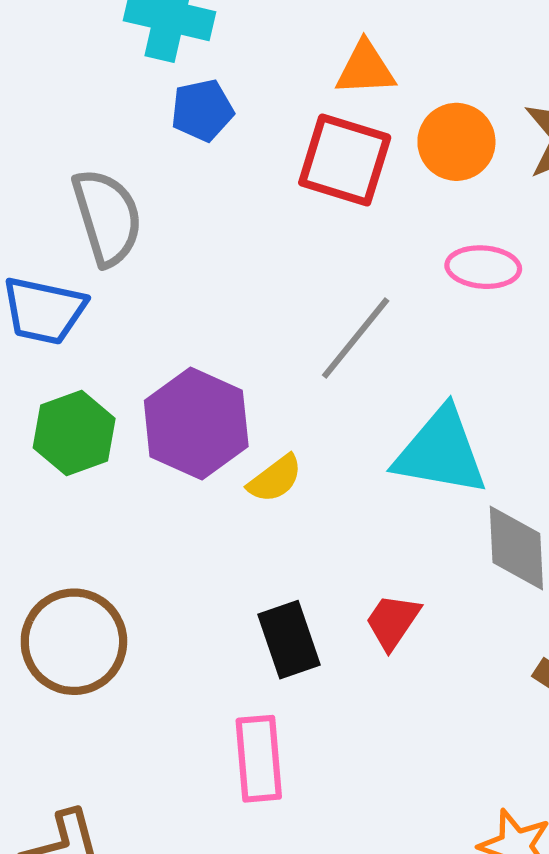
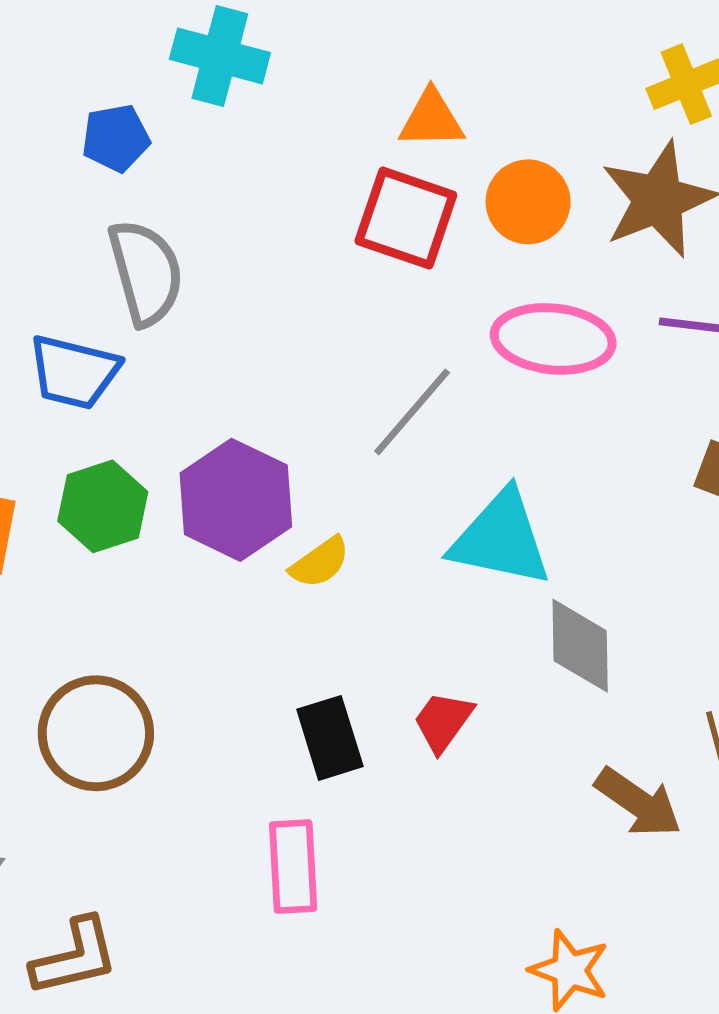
blue pentagon: (202, 110) -> (116, 138), moved
pink ellipse: (483, 267) -> (553, 339), size x1.5

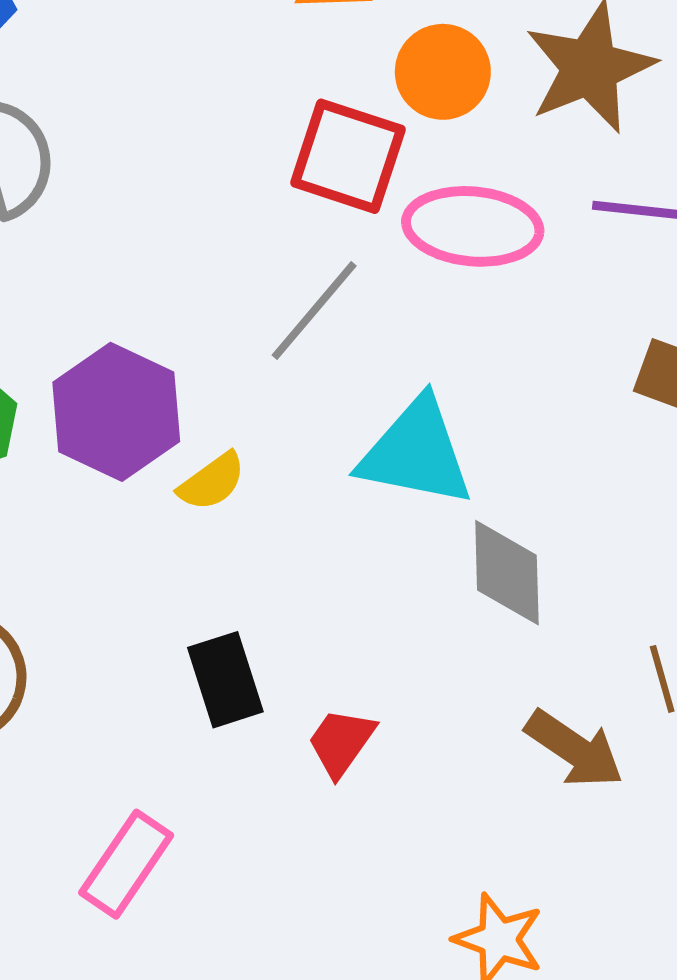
red square: (406, 218) -> (348, 156), moved
red trapezoid: (443, 722) -> (341, 742), moved
pink rectangle: (293, 867) -> (126, 864), moved, turned 38

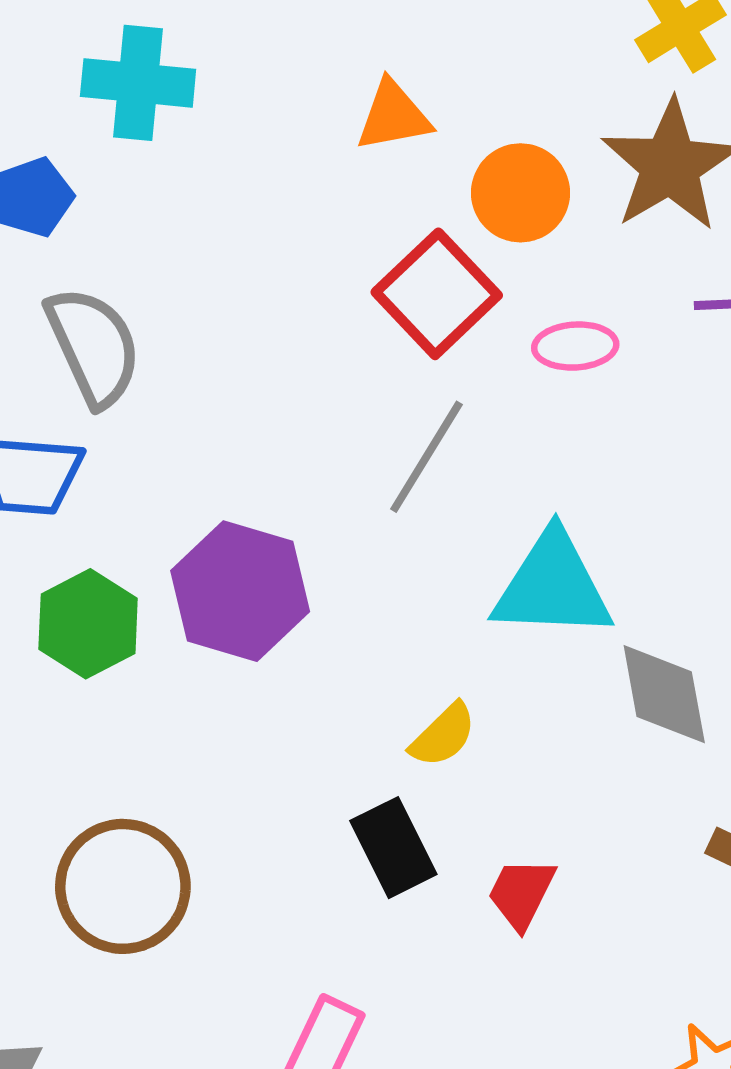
red square: (348, 156) -> (437, 294), turned 37
pink ellipse: (473, 226) -> (575, 346), size x0.6
yellow semicircle: (212, 482) -> (443, 735), moved

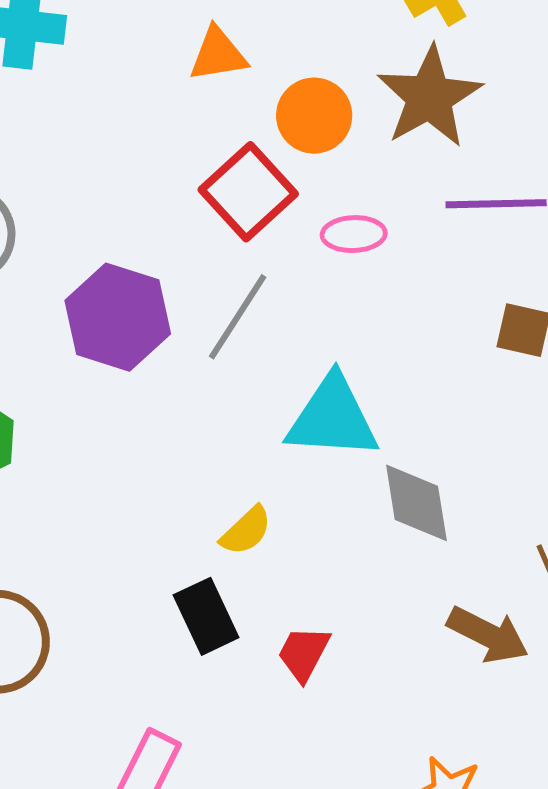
purple hexagon: (240, 591) -> (118, 317), moved

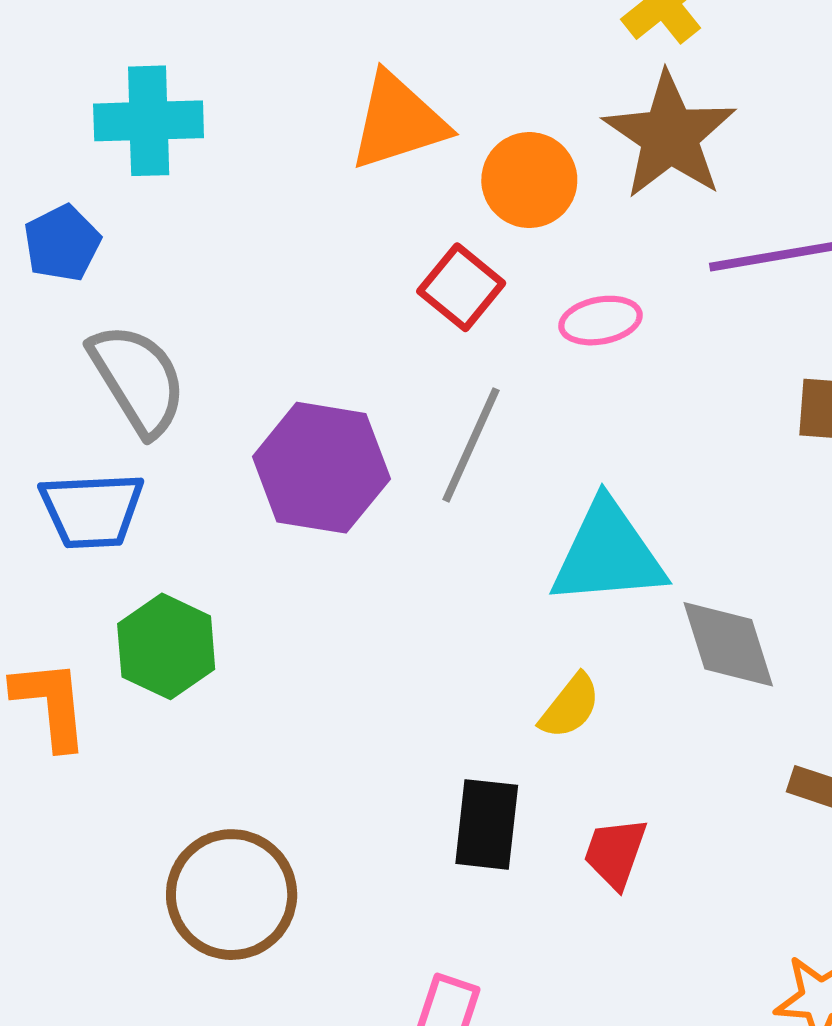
orange triangle: (218, 54) -> (398, 121), size x1.4
red square: (248, 192) -> (461, 287), size x0.7
yellow semicircle: (246, 531) -> (570, 706), moved
black rectangle: (206, 616) -> (487, 824), turned 40

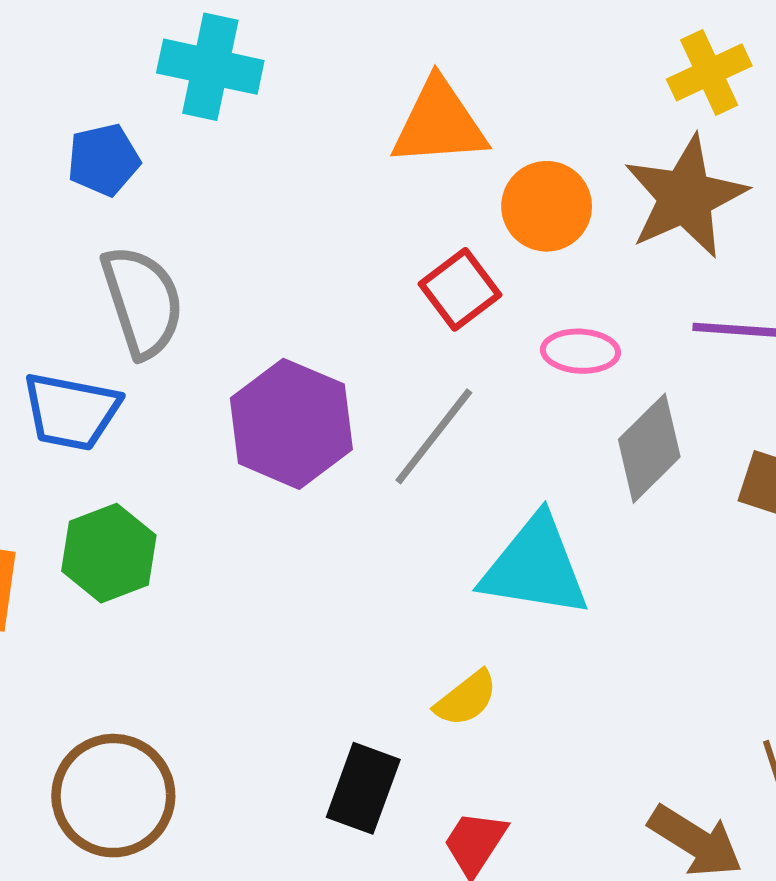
gray diamond: (728, 644) -> (649, 448), moved, turned 49

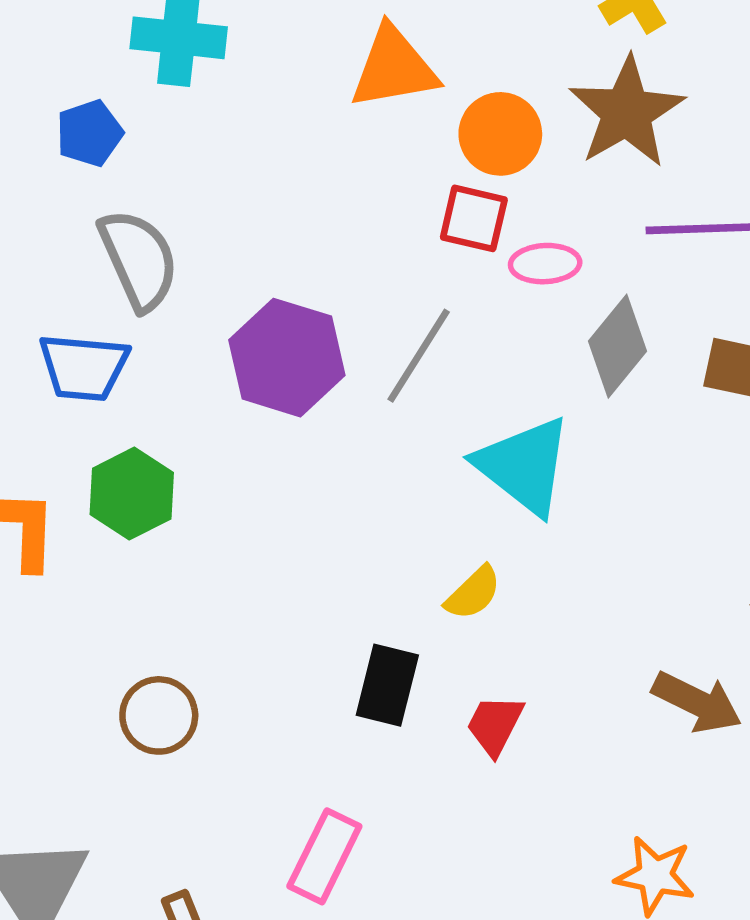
red square: (460, 289) -> (474, 218), moved, turned -34
cyan triangle: (535, 567) -> (524, 466), turned 35
brown circle: (113, 796) -> (159, 715), size x0.7

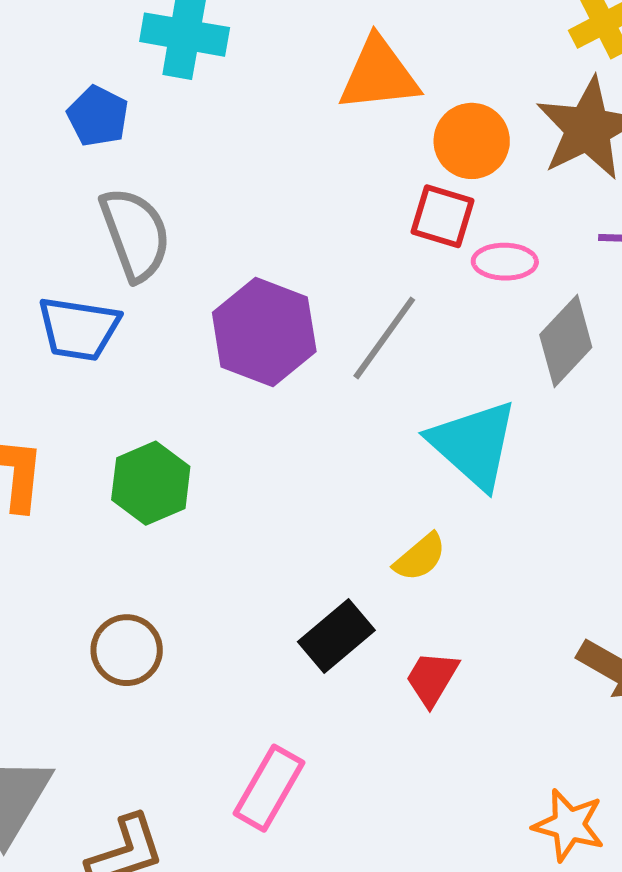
blue pentagon: (89, 133) -> (98, 116), turned -30
green hexagon: (132, 494) -> (151, 483), moved
black rectangle: (387, 685) -> (336, 636), turned 32

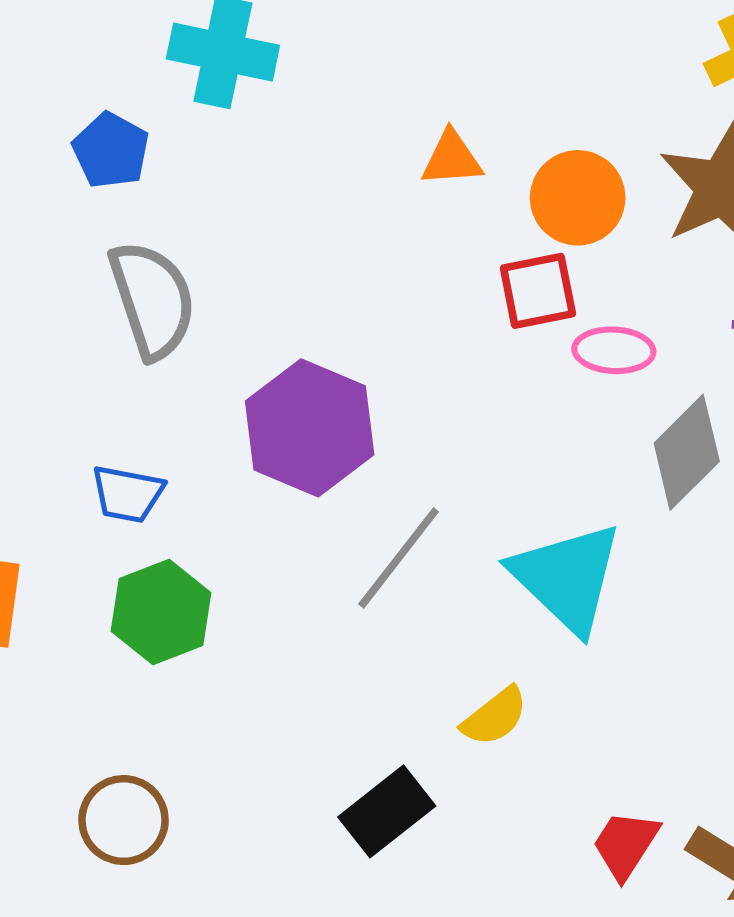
orange triangle: (379, 75) -> (452, 159), moved, size x0.6
red square: (443, 216) -> (538, 291), turned -30
blue trapezoid: (79, 329) -> (128, 494), moved, size x0.7
gray line: (384, 338) -> (399, 558), moved
red trapezoid: (432, 678) -> (625, 845), moved

